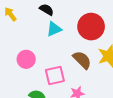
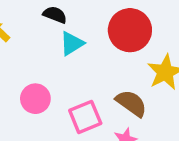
brown semicircle: (82, 60) -> (131, 103), moved

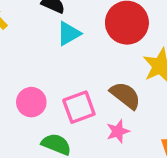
pink circle: (35, 99) -> (31, 102), moved

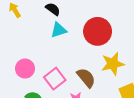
pink square: (79, 107) -> (55, 79), turned -30

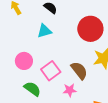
cyan triangle: (59, 30) -> (44, 31), moved

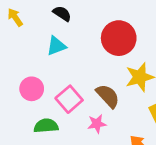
green semicircle: (32, 89) -> (46, 126), turned -36

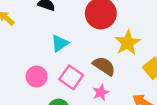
cyan triangle: (56, 46) -> (60, 43), moved

